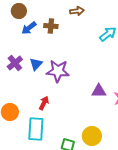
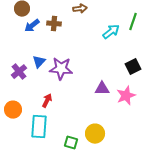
purple cross: (15, 63) -> (19, 72), moved

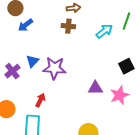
brown cross: (54, 24) -> (68, 26), moved

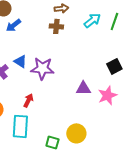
cyan arrow: (104, 31) -> (92, 20), moved
blue triangle: (32, 61) -> (20, 61), turned -40

